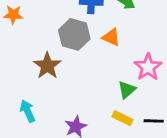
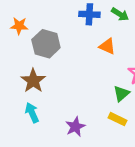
gray hexagon: (74, 34) -> (46, 44), moved
brown star: (47, 66) -> (33, 81), moved

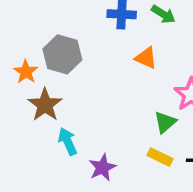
orange star: (19, 26) -> (26, 72), moved, turned 30
cyan arrow: (32, 113) -> (68, 141), moved

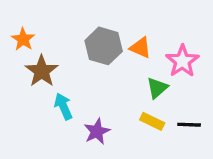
gray hexagon: (62, 54) -> (104, 46), moved
orange triangle: (146, 58) -> (140, 48), moved

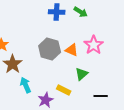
pink star: (182, 61) -> (94, 45), moved
yellow rectangle: (152, 121) -> (64, 90), moved

